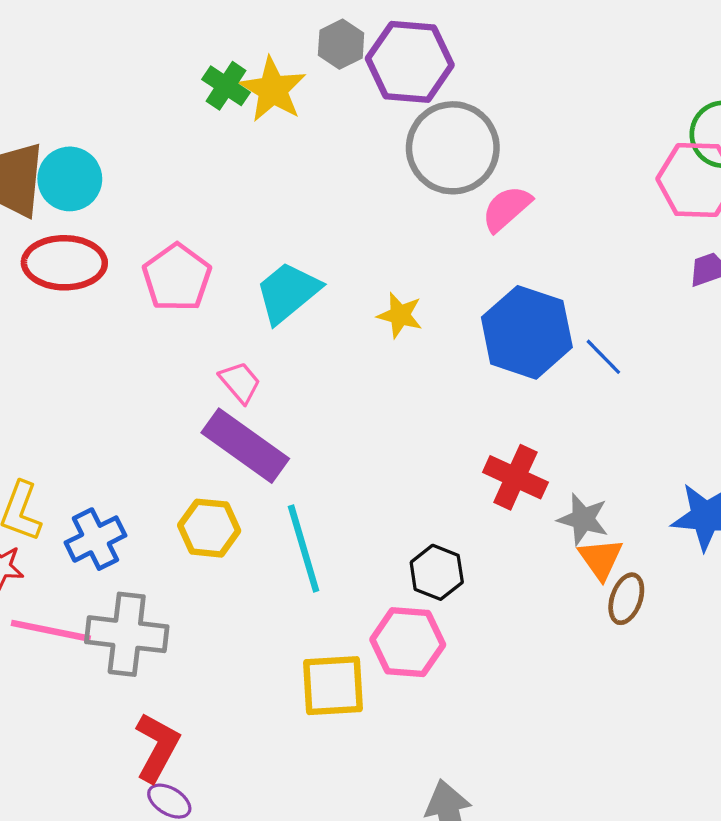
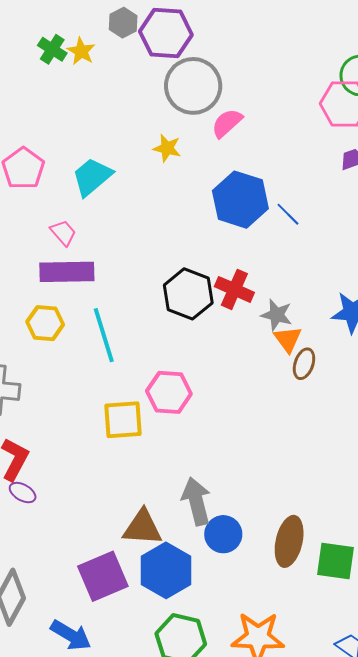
yellow star: (273, 90) -> (81, 51), size x0.7
yellow star: (400, 315) -> (167, 148), moved
purple rectangle: (245, 446) -> (67, 272), turned -36
black hexagon: (437, 572) -> (188, 294), moved, size x1.5

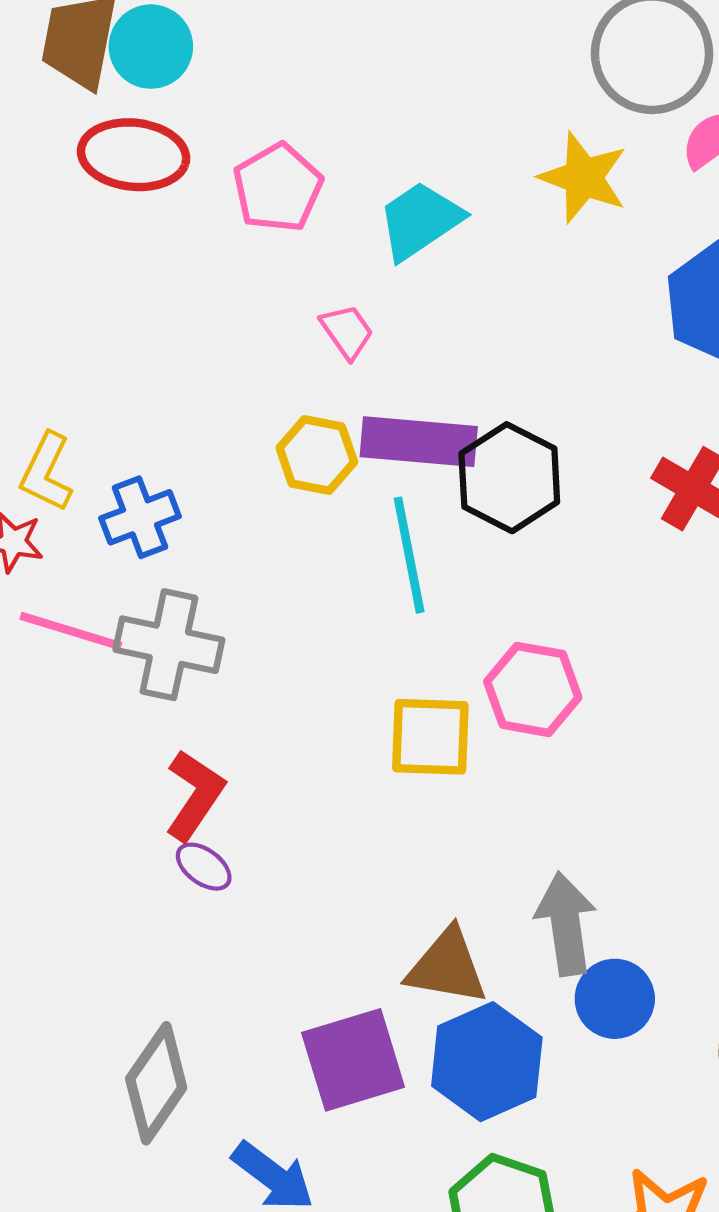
yellow star: (167, 148) -> (583, 178), size x1.5
purple rectangle: (67, 272) -> (419, 442), moved
black hexagon: (188, 294) -> (509, 478), moved
yellow hexagon: (45, 323) -> (317, 455), moved

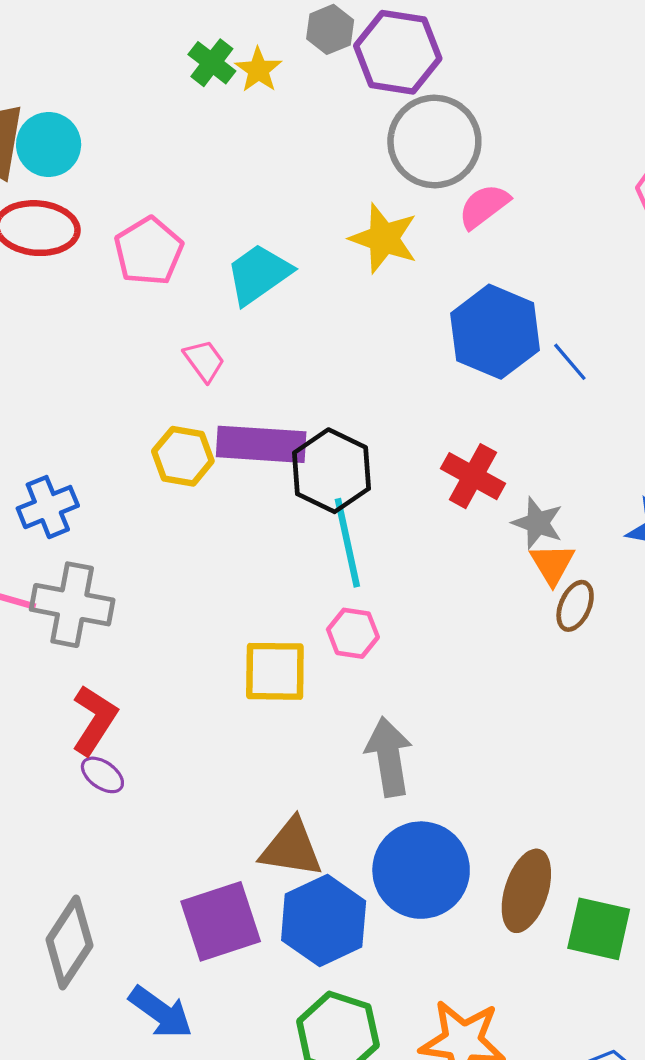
cyan line: (409, 555) -> (347, 543), moved
pink hexagon: (533, 689) -> (353, 633), size x0.7
gray arrow: (566, 924) -> (389, 757), moved
blue circle: (615, 999) -> (421, 870), size x1.6

